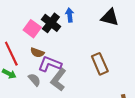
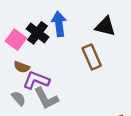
blue arrow: (70, 15) -> (59, 24), size x1.5
brown rectangle: (100, 64) -> (92, 57), moved
gray L-shape: (58, 80) -> (46, 98), turned -65

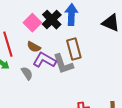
brown rectangle: (92, 57) -> (74, 49), moved
gray L-shape: (46, 98) -> (63, 64), moved

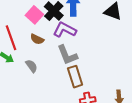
brown rectangle: (74, 49) -> (75, 77), moved
purple L-shape: (44, 60) -> (65, 30), moved

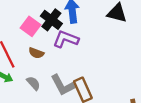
gray L-shape: (67, 55) -> (63, 85), moved

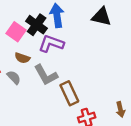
gray semicircle: (33, 83) -> (14, 77), moved
gray L-shape: (63, 85) -> (46, 75), moved

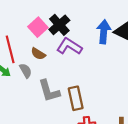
blue arrow: (57, 15) -> (104, 32), moved
gray L-shape: (46, 75) -> (49, 91), moved

